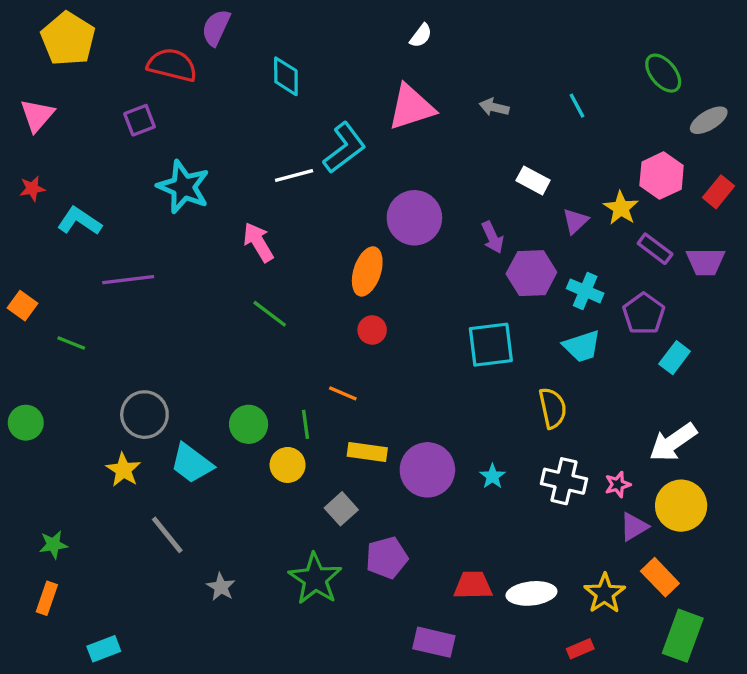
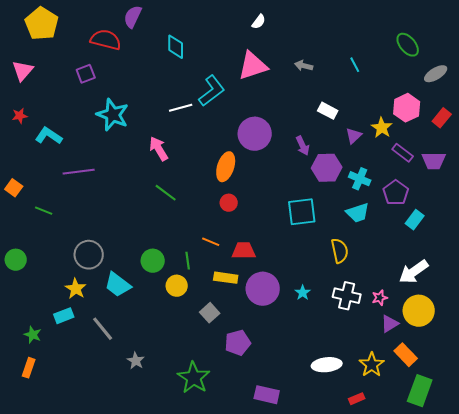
green star: (53, 545) -> (33, 335), turned 30
green star: (315, 579) -> (194, 378), moved
red trapezoid: (473, 585) -> (244, 251), moved
cyan rectangle: (104, 649) -> (64, 316), moved

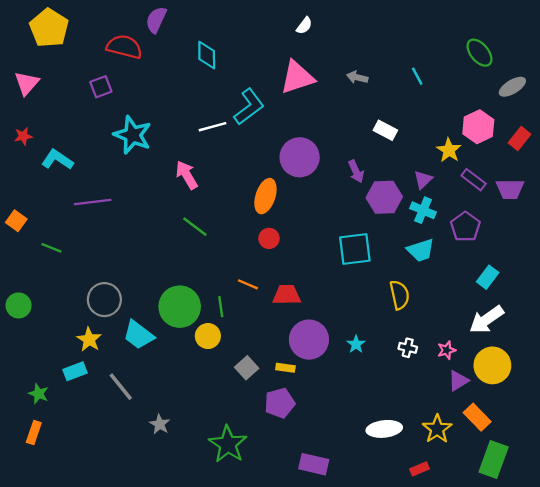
purple triangle: (354, 136) -> (423, 180), moved
cyan rectangle: (415, 220) -> (488, 277), moved
green circle: (153, 261) -> (180, 307), size x1.5
yellow rectangle: (226, 278) -> (285, 368), moved, size x0.7
white cross: (347, 296) -> (408, 348), size x0.6

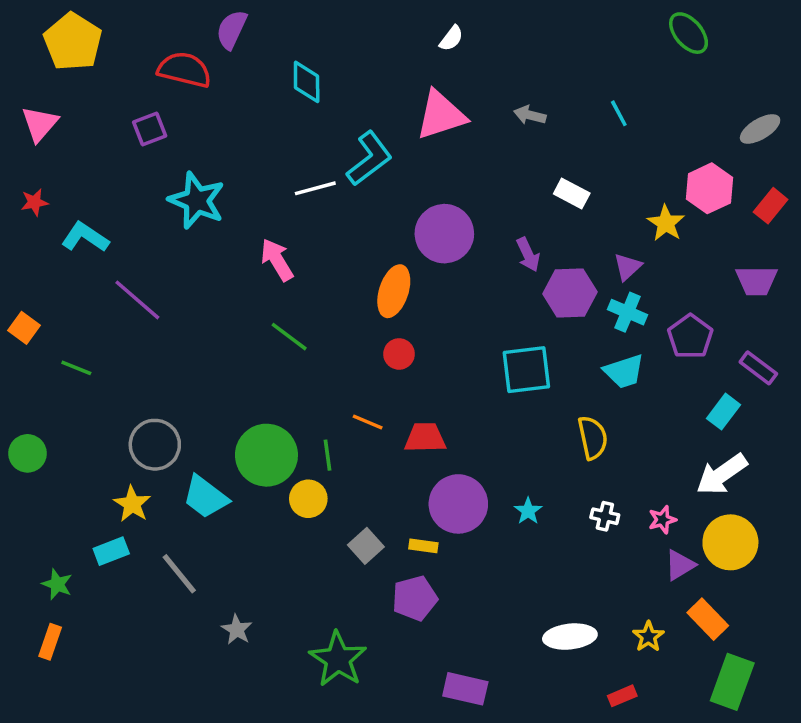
green ellipse: (479, 53) -> (689, 33), moved
purple rectangle: (474, 180) -> (758, 368), moved
purple line: (93, 202) -> (137, 300), turned 48
yellow star: (437, 429) -> (648, 637), size x0.7

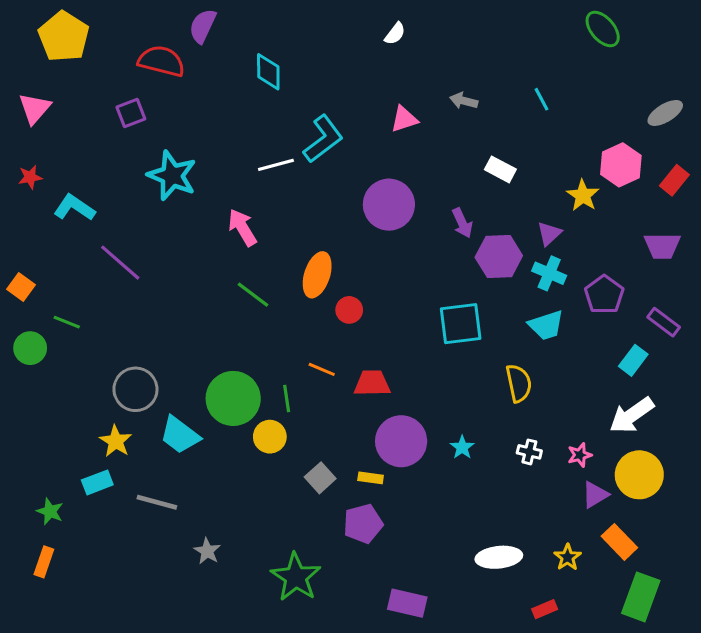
pink triangle: (441, 115) -> (404, 119), moved, size x0.6
orange ellipse: (394, 291) -> (317, 275), moved
green circle: (28, 453) -> (30, 348), moved
gray line: (179, 574) -> (157, 502), turned -36

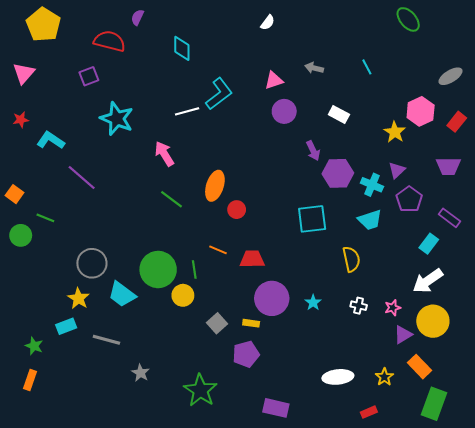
purple semicircle: (203, 26) -> (137, 17), size x0.7
purple circle: (389, 205) -> (284, 111), moved, size x0.7
purple triangle: (549, 234) -> (397, 170), moved

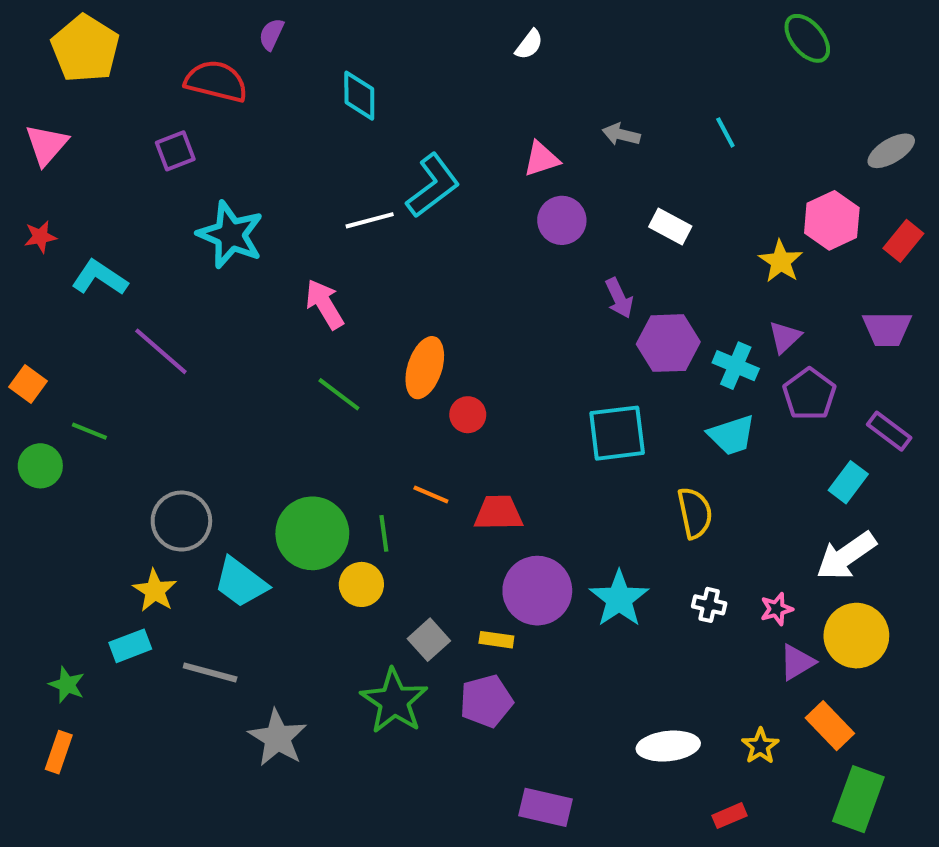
cyan star: (313, 303) -> (619, 599), size x1.8
gray star: (141, 373) -> (278, 738), size x1.6
green star: (200, 390) -> (394, 701), moved

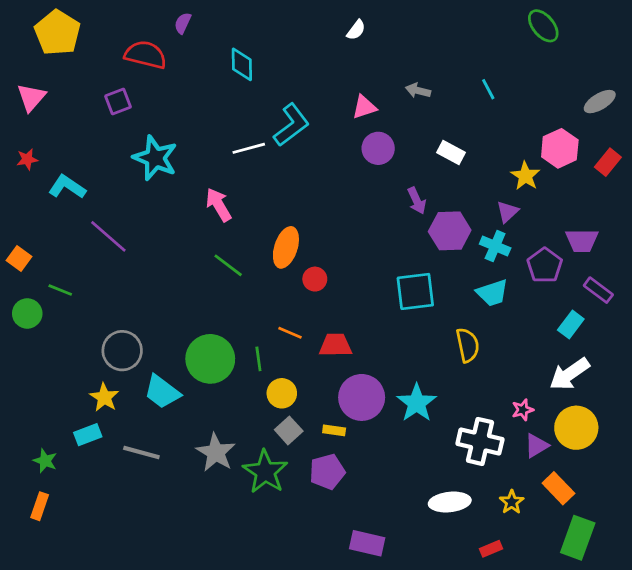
purple trapezoid: (887, 329) -> (582, 241), moved
purple triangle: (785, 337) -> (507, 212), moved
yellow circle: (361, 584) -> (282, 393), moved
white cross: (709, 605) -> (480, 441), moved, size x2.0
gray star: (278, 738) -> (216, 452), moved

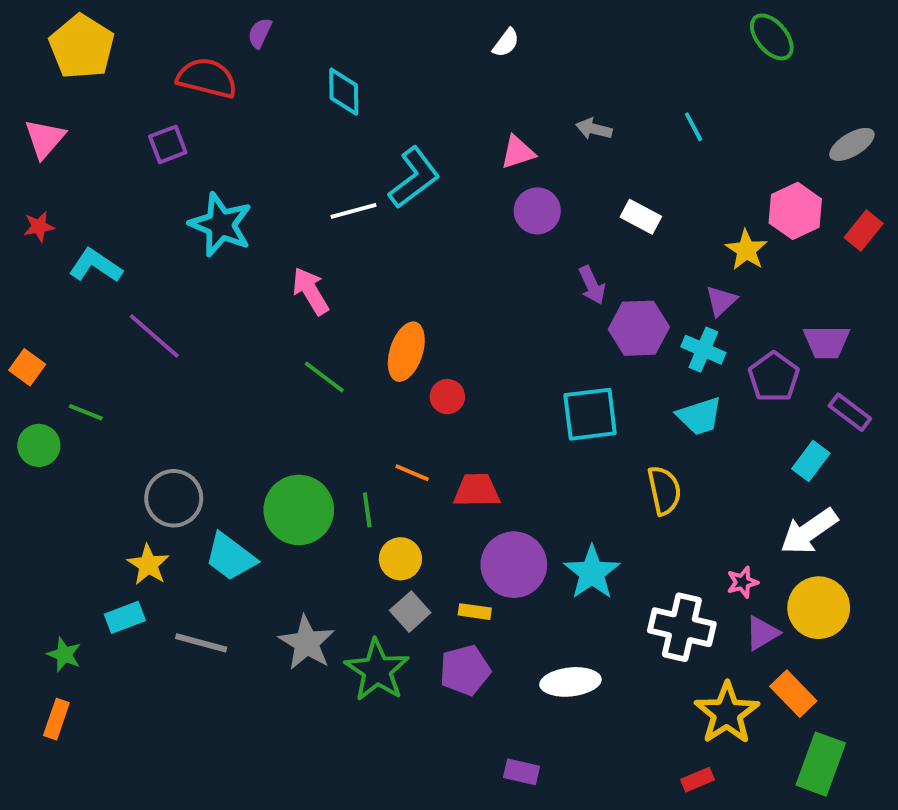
white ellipse: (450, 502) -> (570, 682), moved
yellow star: (512, 502) -> (727, 713), size x1.8
purple rectangle: (367, 543) -> (522, 772), size x0.7

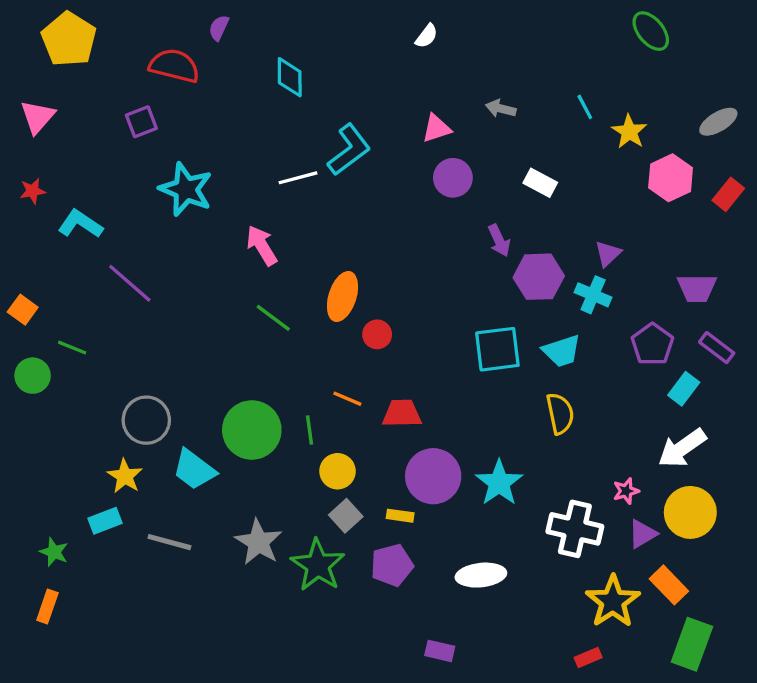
yellow star: (746, 250) -> (629, 132), moved
purple pentagon: (774, 377) -> (652, 344), moved
cyan trapezoid: (699, 416) -> (562, 351), moved

